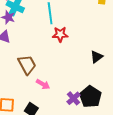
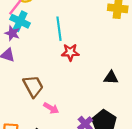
black triangle: (97, 57) -> (111, 77), turned 40

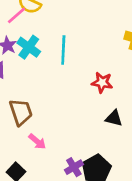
cyan cross: (20, 21) -> (29, 47), moved
red star: (70, 52) -> (102, 82), moved

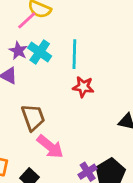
red star: (102, 82) -> (83, 87), moved
pink arrow: (37, 141) -> (50, 147), size x1.5

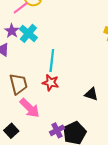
cyan line: (74, 54) -> (52, 60), moved
red star: (83, 87) -> (51, 83), moved

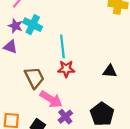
purple cross: (57, 130) -> (65, 117), moved

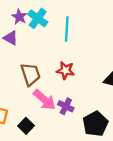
cyan line: (62, 46) -> (67, 29), moved
purple cross: (65, 117) -> (66, 106), moved, turned -32

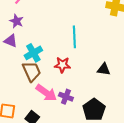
cyan cross: (38, 18) -> (33, 53), moved, turned 30
cyan line: (67, 29) -> (74, 37), moved

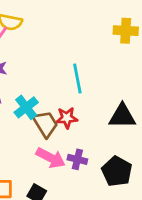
black triangle: (104, 69) -> (122, 116), size x1.5
brown trapezoid: (32, 71) -> (45, 124), moved

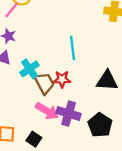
purple cross: (77, 159) -> (69, 113), size x1.5

